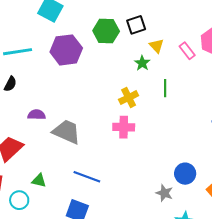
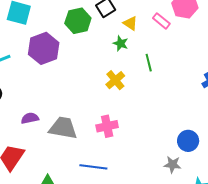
pink cross: (124, 127) -> (107, 126), moved

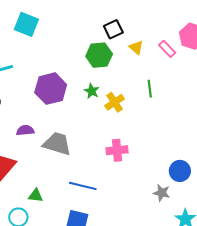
green hexagon: (78, 21) -> (99, 55), moved
green star: (121, 43) -> (92, 91), moved
purple hexagon: (44, 48) -> (51, 89), moved
pink cross: (107, 126) -> (117, 150), moved

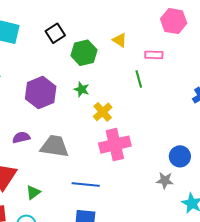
black square: (113, 29) -> (55, 33), moved
pink rectangle: (167, 49) -> (154, 55), moved, turned -36
yellow cross: (115, 102) -> (103, 112), moved
pink cross: (117, 150) -> (115, 145), size x1.4
green triangle: (36, 195) -> (33, 192), moved, turned -35

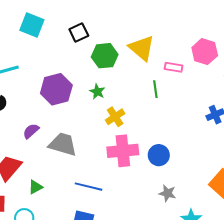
pink hexagon: (174, 21) -> (205, 52), moved
yellow triangle: (120, 40) -> (142, 48), size x1.8
purple semicircle: (21, 137) -> (31, 131), turned -36
blue circle: (180, 156) -> (159, 155), moved

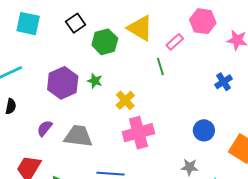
pink rectangle: (174, 67) -> (175, 42), turned -42
green star: (97, 92) -> (95, 81), moved
blue circle: (159, 155) -> (204, 130), moved

